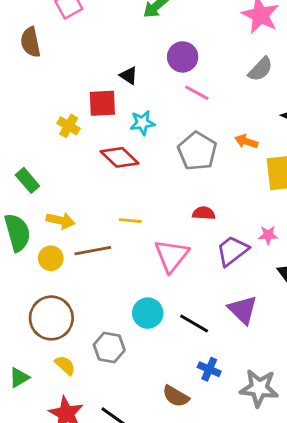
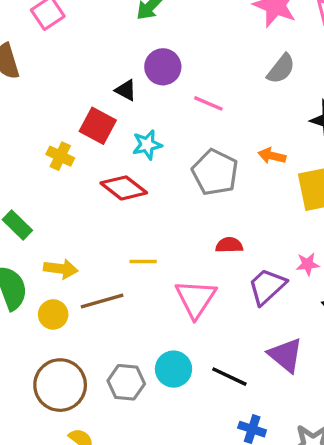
purple circle: (183, 57) -> (163, 67), moved
red square: (102, 103) -> (98, 126), turned 36
gray hexagon: (109, 347) -> (126, 382), moved

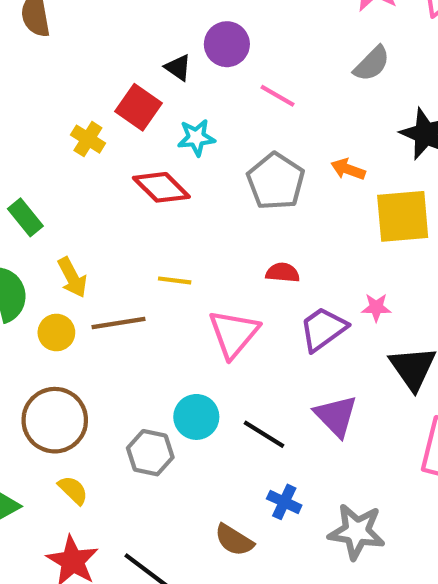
yellow arrow: (61, 269) -> (72, 277), turned 48
gray hexagon: (126, 382) -> (150, 453), moved

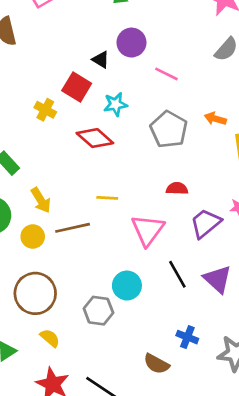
black line: (264, 434) -> (177, 274), moved, turned 32

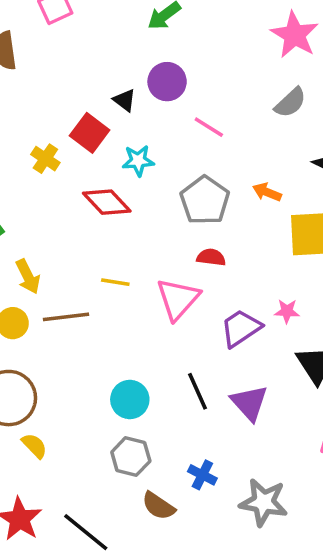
red semicircle: (177, 188) -> (211, 257), moved
pink triangle: (148, 230) -> (178, 299), moved
gray hexagon: (98, 311) -> (131, 457), moved
yellow semicircle: (50, 338) -> (34, 446), moved

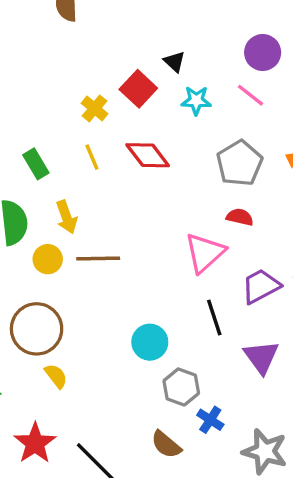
purple circle: (167, 82) -> (263, 52), moved
cyan star: (138, 161) -> (196, 101), moved
yellow line: (115, 282) -> (92, 157), moved, turned 52
black line: (197, 391) -> (214, 317), moved
gray hexagon: (131, 457) -> (181, 387), moved

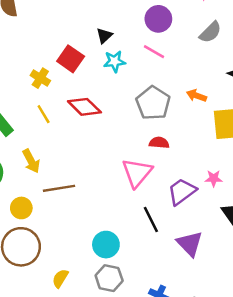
black triangle: (174, 62) -> (104, 36), moved, turned 42
yellow circle: (48, 259) -> (21, 208), moved
yellow semicircle: (56, 376) -> (60, 278), moved, turned -102
gray hexagon: (181, 387) -> (109, 278), moved

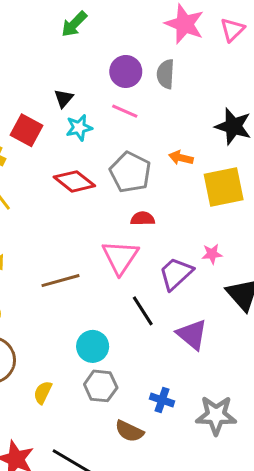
gray semicircle: (210, 32) -> (166, 74), moved, turned 145
red diamond: (84, 107) -> (74, 181), moved
brown line: (59, 188) -> (61, 281), moved

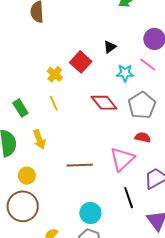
cyan star: (79, 128) -> (125, 73), moved

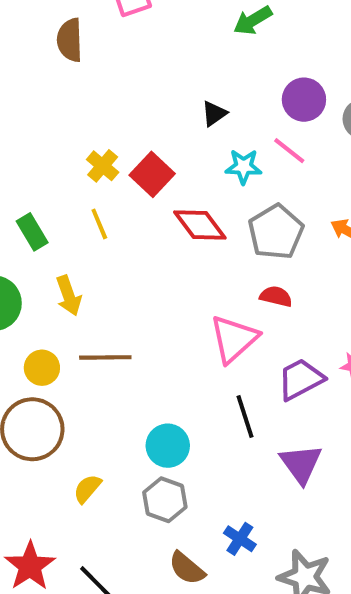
red square: (81, 62) -> (152, 174), moved
brown line: (80, 165) -> (105, 357), moved

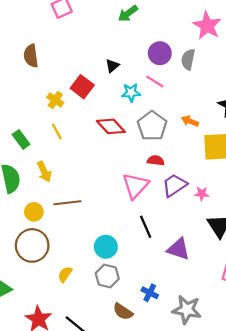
brown semicircle: (70, 40) -> (31, 56), moved
red square: (152, 174) -> (82, 87), moved
purple trapezoid: (301, 379) -> (174, 185), moved
purple triangle: (301, 464) -> (178, 249), turned -30

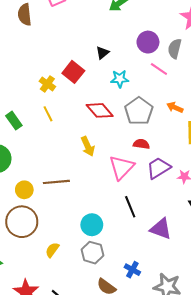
brown semicircle: (31, 56) -> (25, 15), moved
pink line: (155, 81) -> (159, 69), moved
yellow arrow: (44, 172) -> (88, 146), moved

